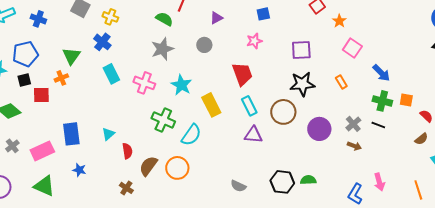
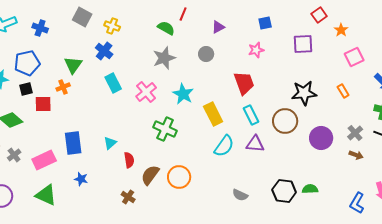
pink square: (352, 48) -> (354, 57), turned 30
purple square: (301, 50) -> (303, 44), moved
pink cross: (144, 83) -> (146, 92), turned 30
cyan semicircle: (191, 135) -> (224, 146), moved

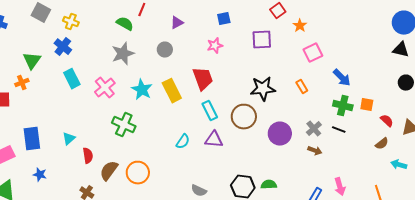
yellow rectangle: (213, 114) -> (172, 91), moved
cyan semicircle: (224, 146) -> (183, 142), size x0.7

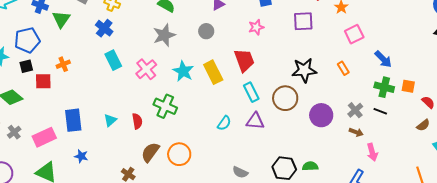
green triangle: (32, 61) -> (61, 19), moved
red semicircle: (88, 156) -> (137, 121), moved
pink arrow: (340, 187) -> (372, 152), moved

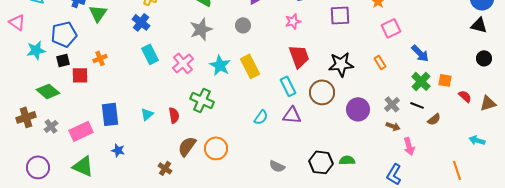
red trapezoid: (244, 60) -> (299, 56), moved
green cross: (384, 87) -> (421, 81), turned 30
brown semicircle: (423, 125) -> (434, 119), moved

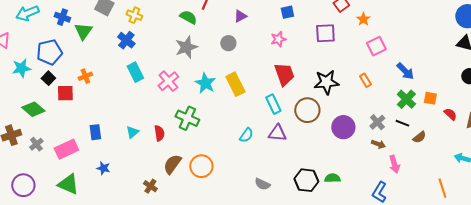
black square: (63, 60) -> (48, 78), turned -32
blue rectangle: (110, 114) -> (95, 132), size x0.7

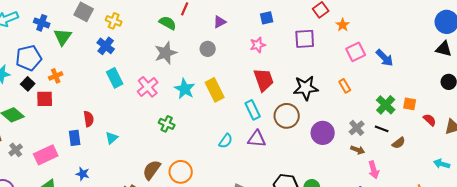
blue arrow: (405, 71) -> (385, 58), moved
orange cross: (85, 76) -> (56, 76), moved
green cross: (187, 118) -> (167, 124), size x0.7
red semicircle: (159, 133) -> (89, 119), moved

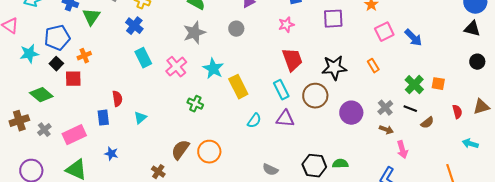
yellow rectangle: (215, 90) -> (238, 87), moved
red semicircle: (430, 120) -> (457, 112), moved, turned 32

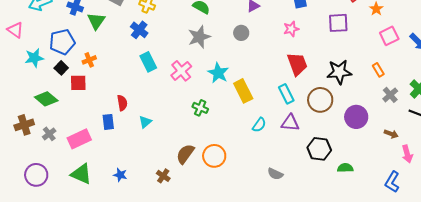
gray cross: (385, 108) -> (390, 95), moved
blue star: (111, 154) -> (120, 175), moved
black hexagon: (314, 166) -> (319, 149), moved

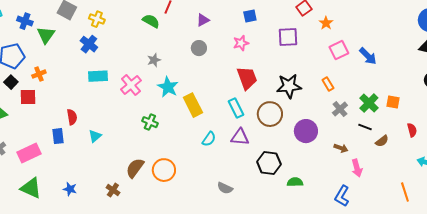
gray circle: (241, 33) -> (199, 48), moved
gray star: (199, 37) -> (154, 60), moved, size x0.6
cyan rectangle: (148, 62) -> (98, 76), turned -66

